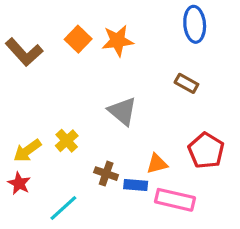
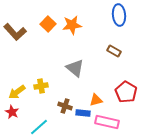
yellow cross: (67, 141) -> (41, 86), turned 32

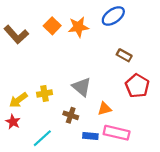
blue ellipse: (119, 15) -> (113, 16), moved, turned 60
gray triangle: (75, 68) -> (82, 87), moved
red pentagon: (126, 92) -> (137, 86), moved
blue rectangle: (83, 113) -> (90, 136), moved

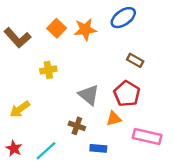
red pentagon: (137, 86) -> (127, 94), moved
yellow cross: (45, 93) -> (48, 70), moved
red star: (13, 122) -> (14, 148), moved
pink rectangle: (117, 133) -> (147, 137), moved

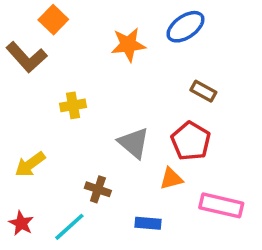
orange square: (57, 28) -> (53, 20), moved
brown cross: (77, 126) -> (98, 189), moved

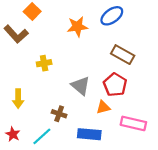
brown rectangle: (203, 91) -> (123, 55), size x1.5
yellow arrow: (30, 164) -> (18, 99), turned -54
blue rectangle: (148, 223) -> (89, 134), size x1.5

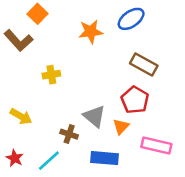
gray triangle: (81, 86) -> (94, 116), moved
yellow arrow: (18, 99) -> (21, 116), turned -60
orange triangle: (103, 107) -> (121, 126), turned -32

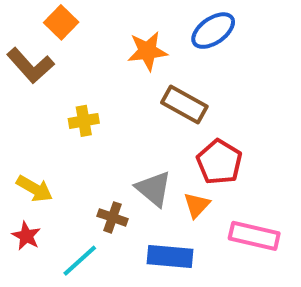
brown rectangle: (144, 64) -> (184, 104), moved
red star: (15, 158) -> (26, 236), moved

